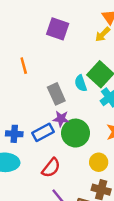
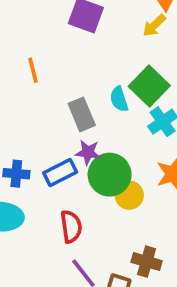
yellow circle: (99, 162) -> (129, 195), moved
red semicircle: (51, 168) -> (71, 227), turned -48

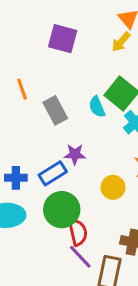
gray rectangle: (82, 114) -> (55, 110), moved
green circle: (110, 175) -> (62, 210), moved
red semicircle: (71, 227) -> (78, 232), moved

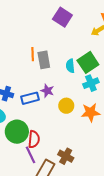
orange line: (22, 89) -> (33, 54), moved
yellow circle: (113, 187) -> (66, 106), moved
green circle: (62, 210) -> (17, 132), moved

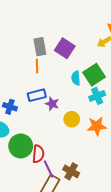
purple square: (62, 17) -> (65, 48), moved
gray rectangle: (44, 60) -> (40, 47), moved
blue rectangle: (30, 98) -> (37, 95), moved
purple line: (30, 155) -> (49, 169), moved

